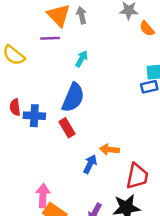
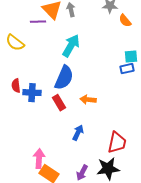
purple line: (50, 38) -> (38, 22), moved
cyan arrow: (82, 59) -> (71, 46), size x1.6
orange arrow: (109, 150) -> (88, 100), moved

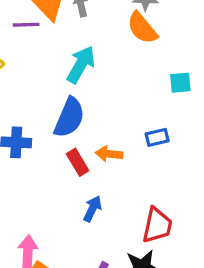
orange semicircle: (125, 21) -> (142, 28), moved, size x1.5
blue rectangle: (127, 69) -> (157, 137), moved
red rectangle: (59, 103) -> (78, 162), moved

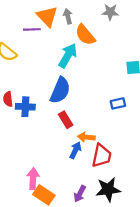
orange semicircle: (142, 28) -> (85, 35), moved
orange arrow: (109, 154) -> (86, 137), moved
red trapezoid: (157, 225) -> (102, 156), moved

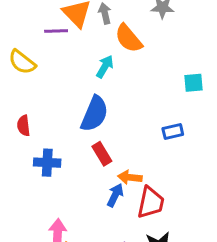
cyan arrow: (68, 56) -> (105, 67), size x0.7
blue cross: (25, 107) -> (47, 163), moved

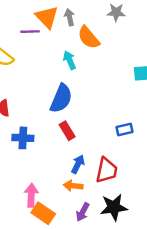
cyan arrow: (105, 67) -> (69, 60), turned -54
blue rectangle: (173, 132) -> (124, 130), moved
orange arrow: (130, 177) -> (73, 186), moved

